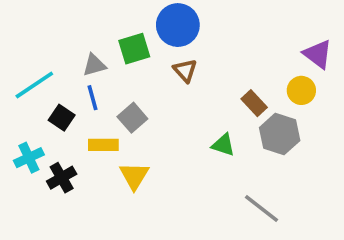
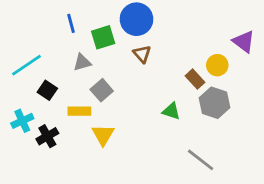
gray triangle: (94, 65) -> (82, 62), moved
yellow circle: (301, 90) -> (217, 65), moved
blue line: (92, 98) -> (71, 23), moved

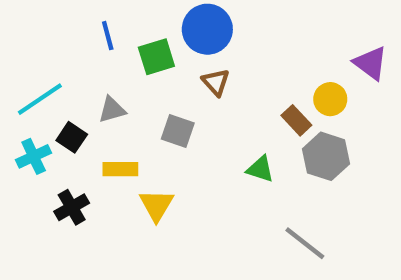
gray triangle: (82, 62) -> (112, 110), moved
gray square: (102, 90) -> (178, 131), moved, turned -30
cyan cross: (22, 121) -> (34, 156), moved

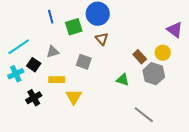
yellow circle: (330, 99) -> (163, 53), moved

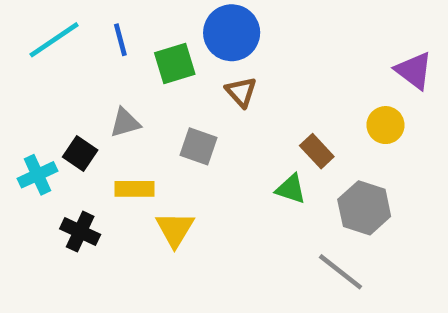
cyan line: (19, 47) -> (54, 40), moved
brown rectangle: (140, 57) -> (317, 151), moved
gray hexagon: (154, 74) -> (364, 208), moved
black cross: (34, 98) -> (80, 232), turned -35

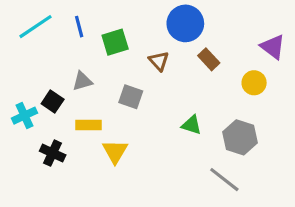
blue circle: (232, 33) -> (185, 23), moved
brown rectangle: (317, 151) -> (209, 59), moved

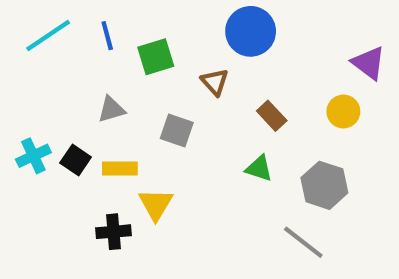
brown rectangle: (209, 59) -> (272, 116), moved
black square: (53, 102) -> (76, 160), moved
black cross: (53, 153) -> (114, 232), moved, turned -30

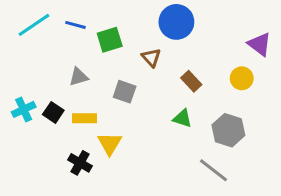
blue line: (107, 36) -> (76, 25), turned -60
black cross: (114, 232) -> (80, 163), turned 35

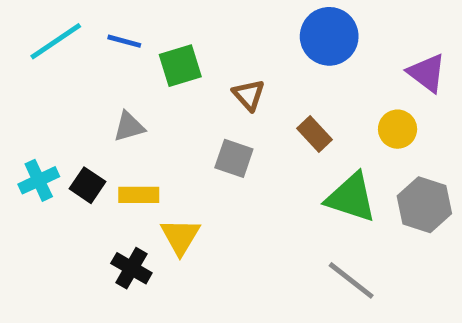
blue circle: (176, 22) -> (329, 36), moved
gray square: (125, 92) -> (234, 158), moved
green triangle: (182, 118) -> (351, 197), moved, size x1.6
gray hexagon: (228, 130) -> (424, 205), moved

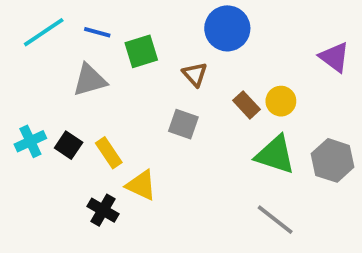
blue circle: (329, 36) -> (227, 28), moved
gray triangle: (129, 127) -> (90, 80), moved, size x1.4
yellow circle: (398, 129) -> (281, 101), moved
yellow rectangle: (139, 195) -> (109, 153), turned 56
yellow triangle: (180, 236) -> (141, 185), turned -36

